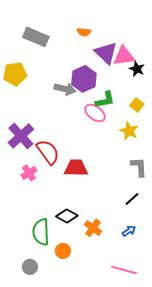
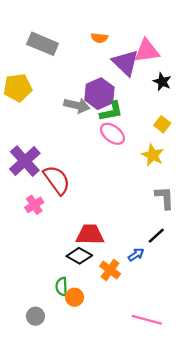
pink triangle: (124, 56) -> (147, 51), moved
green L-shape: (105, 100) -> (111, 111), moved
red trapezoid: (76, 168) -> (90, 234), moved
blue arrow: (129, 231) -> (136, 255), moved
green semicircle: (41, 232) -> (62, 287), moved, size x0.6

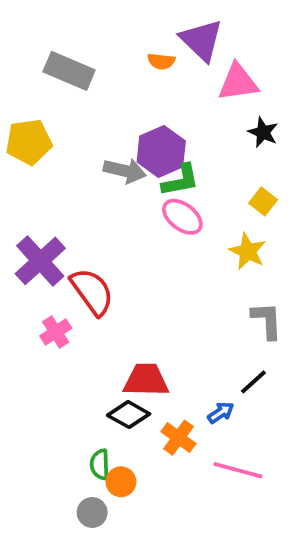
purple triangle: (125, 63) -> (202, 40), moved
gray circle: (35, 316) -> (92, 512), moved
pink line: (147, 320) -> (238, 470), moved

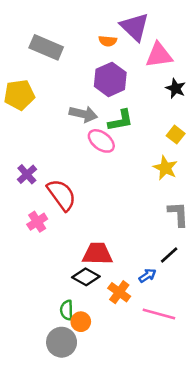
purple hexagon: (161, 151) -> (110, 79), moved
pink ellipse: (182, 217) -> (101, 141), moved
purple cross: (40, 261) -> (27, 174), size x0.6
gray circle: (92, 512) -> (62, 342), size x1.5

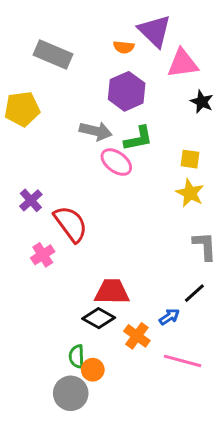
yellow square: (176, 135) -> (190, 159), moved, turned -30

